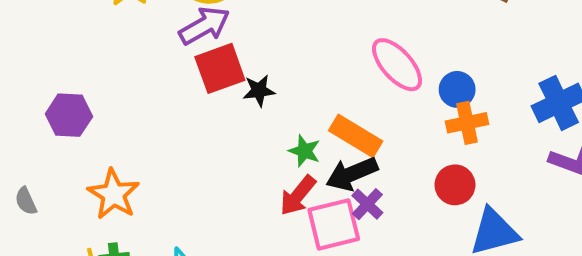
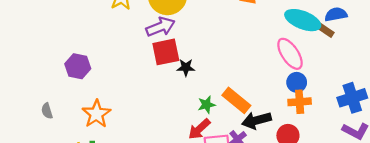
pink ellipse: (397, 65) -> (290, 54), moved
green star: (304, 151) -> (207, 105), turned 30
black arrow: (352, 174) -> (256, 120), moved

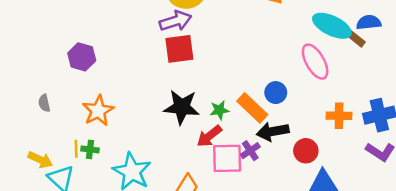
black star: (186, 67) -> (182, 107), moved, size x1.8
blue circle: (297, 82) -> (276, 93), moved
orange cross: (300, 102) -> (339, 116), moved

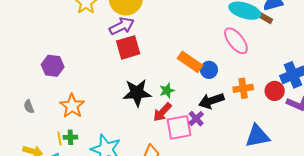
orange rectangle: (252, 108) -> (190, 62), moved
orange cross: (339, 116) -> (243, 88), moved
red circle: (306, 151) -> (275, 91), moved

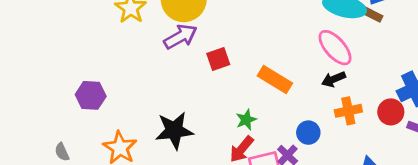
red square: (128, 47) -> (218, 59), moved, size x0.7
blue circle: (209, 70) -> (308, 133), moved
black star: (137, 93) -> (174, 130), moved
black arrow: (211, 101) -> (334, 79), moved, size x0.7

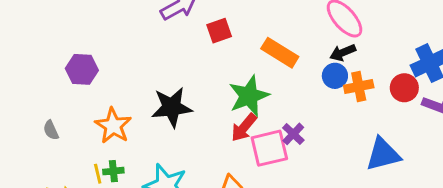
green star: (246, 120) -> (249, 96), size x1.8
blue circle: (308, 133) -> (335, 76), moved

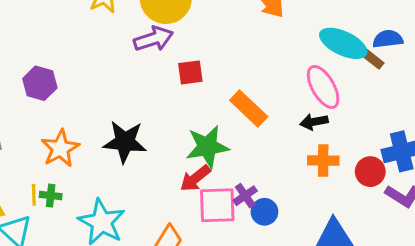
blue circle: (335, 76) -> (264, 212), moved

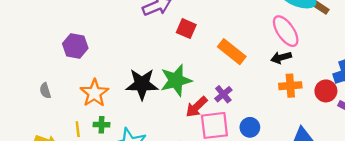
red square: (190, 72) -> (186, 29), turned 36
green star: (207, 147) -> (176, 80), moved
green cross: (51, 196) -> (101, 125), moved
purple cross: (245, 196) -> (223, 94), moved

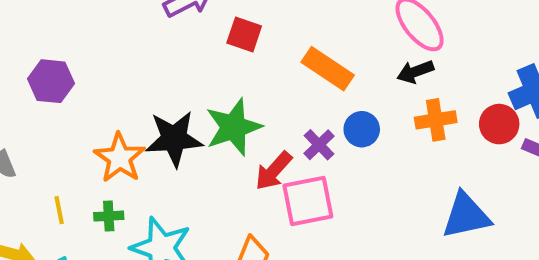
orange star: (94, 93) -> (120, 158), moved
blue circle: (250, 127) -> (362, 129), moved
yellow line: (78, 129) -> (59, 210), moved

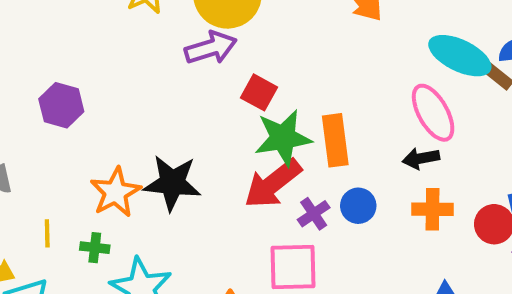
orange rectangle: (328, 69) -> (335, 140), turned 39
green star: (234, 127) -> (283, 138), moved
red arrow: (274, 171) -> (273, 184), moved, size x1.4

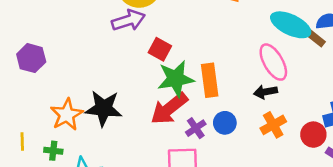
orange cross: (433, 209) -> (273, 125), turned -30

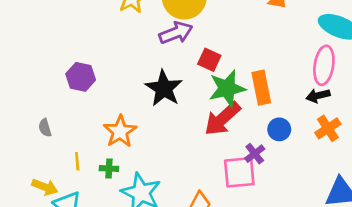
pink ellipse: (273, 62) -> (324, 65), turned 42
black star: (104, 108) -> (164, 88), moved, turned 30
purple cross: (196, 128) -> (255, 154), moved

